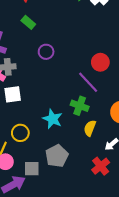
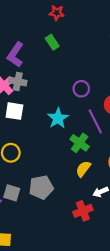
purple circle: (46, 52) -> (81, 89), moved
cyan star: (52, 119) -> (58, 118), moved

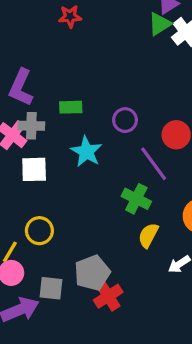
green rectangle: (52, 42) -> (71, 107), moved, turned -48
cyan star: (58, 118) -> (86, 152), moved
red cross: (83, 211) -> (108, 296), moved

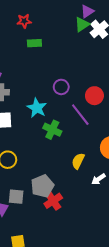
green rectangle: (71, 107) -> (34, 43), moved
green cross: (136, 199) -> (52, 130), moved

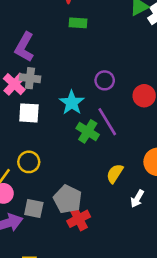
purple line: (80, 115) -> (107, 122), moved
white arrow: (98, 179) -> (137, 199), turned -32
gray pentagon: (42, 186) -> (68, 199), turned -30

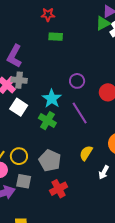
white square: (29, 113) -> (19, 107), turned 30
green cross: (88, 131) -> (47, 121), moved
yellow circle: (29, 162) -> (19, 156), moved
gray pentagon: (68, 199) -> (50, 161), moved

